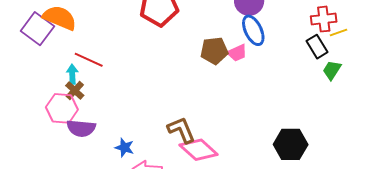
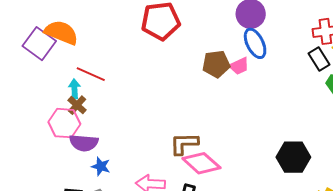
brown L-shape: (181, 130) -> (184, 144), turned -68
blue star: (124, 148) -> (101, 166), moved

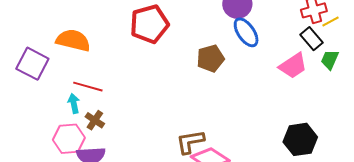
orange semicircle: (61, 32) -> (73, 40), moved
pink trapezoid: (239, 66) -> (293, 66), moved, size x1.4
brown cross: (77, 105) -> (95, 120), moved

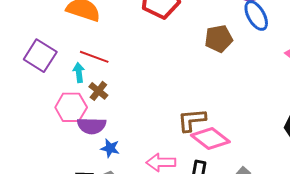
purple square: (32, 64) -> (40, 56), moved

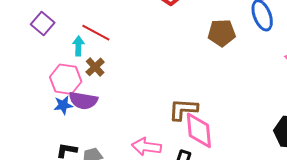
purple square: (40, 56) -> (43, 24), size x0.7
pink diamond: (210, 139) -> (199, 130), turned 39
blue star: (110, 148) -> (63, 105), moved, turned -30

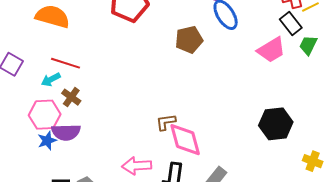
cyan arrow: (78, 46) -> (51, 79), turned -108
brown L-shape: (183, 109) -> (166, 122), size x0.7

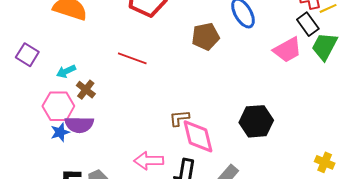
green trapezoid: (308, 45) -> (324, 46), size x1.4
red line: (66, 63) -> (132, 58), moved
black hexagon: (276, 124) -> (256, 121), moved

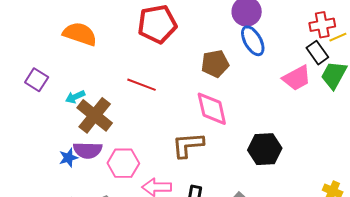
brown cross: (86, 90) -> (95, 115), size x1.8
pink hexagon: (58, 106) -> (123, 163), moved
brown L-shape: (179, 118) -> (188, 145), size x1.6
pink diamond: (198, 136) -> (212, 109), moved

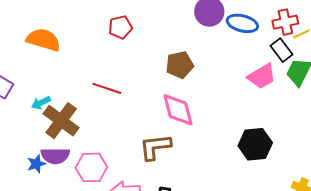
red pentagon: (157, 24) -> (120, 27), size x0.6
blue ellipse: (253, 41) -> (242, 23), moved, turned -44
black hexagon: (265, 149) -> (255, 144), moved

